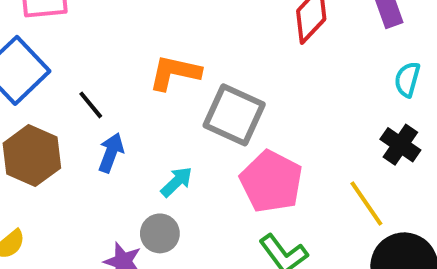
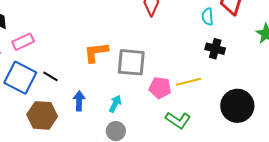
black line: (91, 105) -> (50, 76), moved
pink pentagon: (271, 182) -> (160, 88), size x0.7
yellow line: (366, 203) -> (188, 82), moved, turned -50

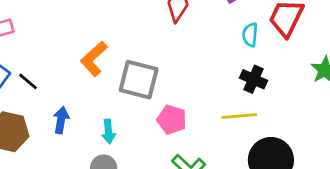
orange L-shape: (96, 52) -> (94, 59), turned -44
yellow line: (188, 82) -> (239, 116), moved
cyan arrow: (115, 104) -> (108, 131), turned 138

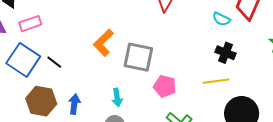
cyan semicircle: (250, 35) -> (221, 19), turned -66
blue arrow: (61, 120) -> (74, 104), moved

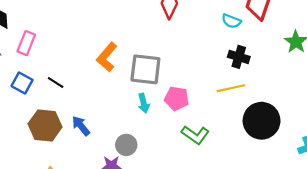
pink rectangle: (30, 24) -> (26, 43), turned -45
blue square: (23, 60) -> (22, 83), size x0.6
cyan arrow: (117, 97) -> (144, 103), moved
blue arrow: (74, 104) -> (81, 126), turned -42

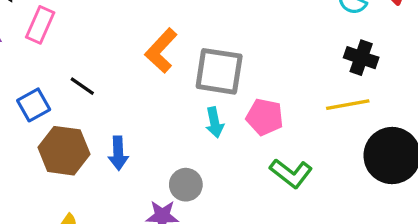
blue square: (22, 83) -> (34, 105), moved, turned 30
blue arrow: (81, 126) -> (118, 153), turned -145

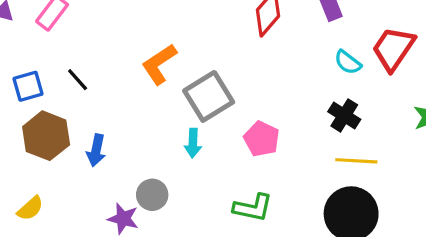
gray square: (219, 71) -> (209, 96), turned 36
yellow line: (348, 105) -> (356, 161), moved
pink pentagon: (265, 117) -> (262, 139), moved
green L-shape: (291, 173) -> (253, 208), turned -39

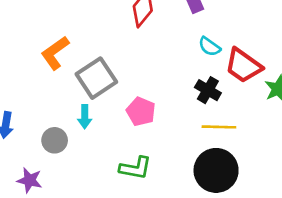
red trapezoid: (393, 49) -> (243, 66), moved, turned -87
gray circle: (152, 195) -> (55, 140), moved

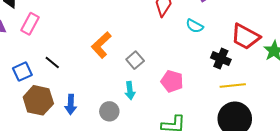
cyan semicircle: (209, 47) -> (195, 26), moved
gray square: (96, 78) -> (135, 60), size x0.6

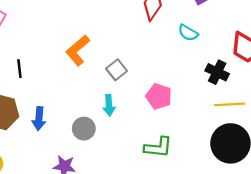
black line: (52, 63) -> (19, 69), turned 42

